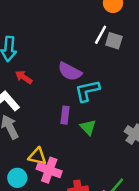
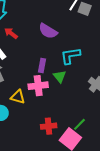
cyan L-shape: (87, 91) -> (70, 56), moved
pink cross: (49, 170) -> (38, 86), moved, turned -30

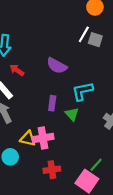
pink cross: (38, 86) -> (43, 138), moved
red cross: (49, 126) -> (52, 170), moved

